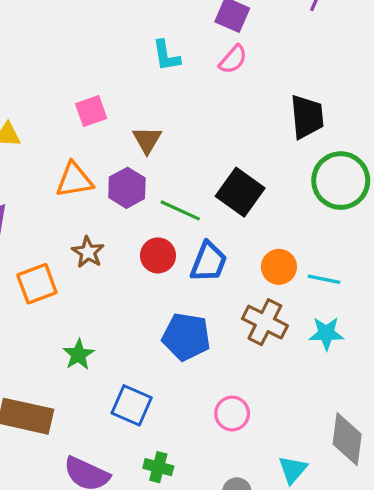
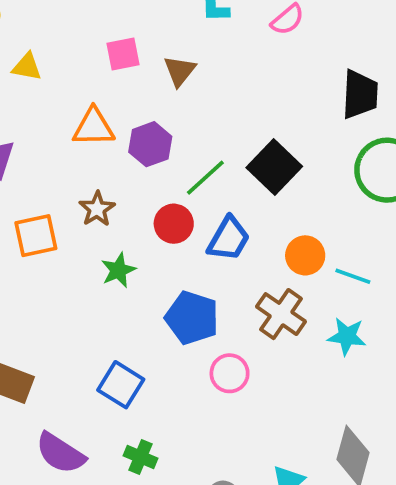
brown triangle: (147, 140) -> (180, 71), moved
green line: (180, 210) -> (205, 178), turned -75
green star: (78, 355) -> (118, 270), moved
pink circle: (232, 414) -> (230, 373), moved

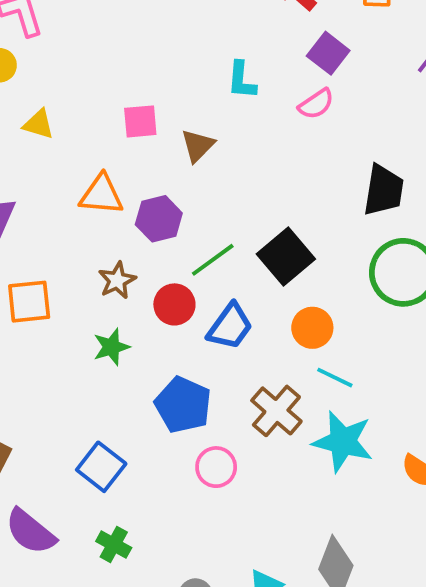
brown star: (97, 209) -> (117, 280), moved
orange circle: (305, 255) -> (312, 328), moved
cyan line: (353, 276) -> (335, 378), moved
cyan star: (347, 336) -> (343, 442), size x1.5

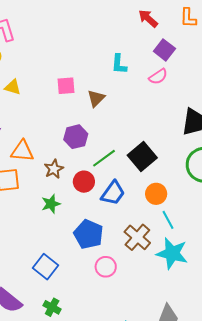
orange triangle: (101, 195) -> (22, 151), moved
cyan line: (335, 378) -> (168, 220), turned 36

